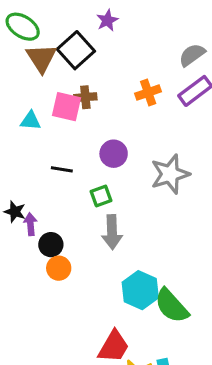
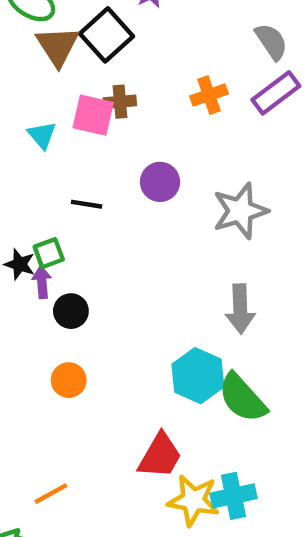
gray semicircle: (192, 55) -> (271, 42), turned 92
cyan triangle: (30, 121) -> (42, 135), turned 45
green square: (101, 196) -> (49, 253), moved
gray arrow: (112, 232) -> (240, 309), moved
orange circle: (59, 268) -> (69, 380), moved

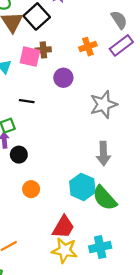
purple circle: (160, 182) -> (63, 78), moved
orange circle: (69, 380) -> (31, 189), moved
yellow star: (193, 500) -> (65, 250), moved

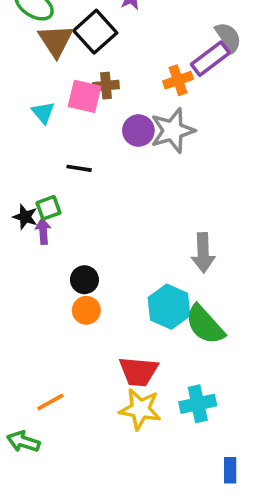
purple rectangle: (121, 45) -> (210, 59), moved
gray star: (103, 104) -> (173, 131), moved
black circle: (19, 155) -> (84, 280), moved
red trapezoid: (63, 227) -> (138, 371), turned 65

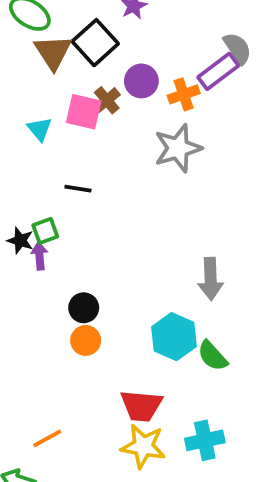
brown cross: (106, 86) -> (107, 100), turned -35
purple circle: (138, 131) -> (141, 81), moved
green semicircle: (205, 325) -> (212, 356), size x0.7

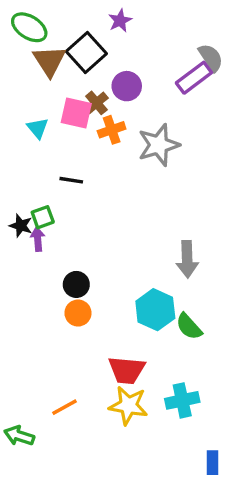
orange cross: (184, 94) -> (112, 130), moved
orange line: (47, 438) -> (65, 407), moved

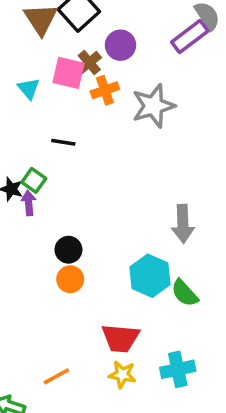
green square: (43, 217) -> (34, 180), turned -35
yellow star: (128, 405) -> (122, 375), size x0.7

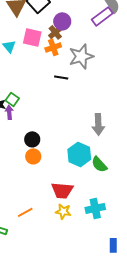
brown cross: (89, 62) -> (55, 32), moved
black line: (63, 142) -> (61, 77), moved

